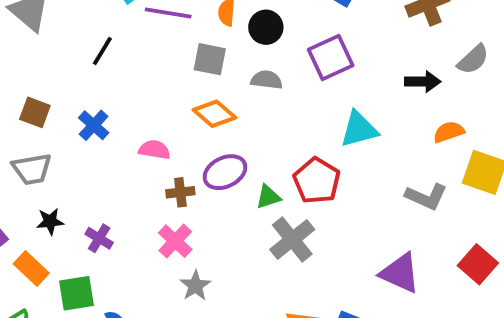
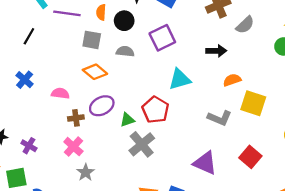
gray semicircle: (473, 59) -> (245, 25), moved

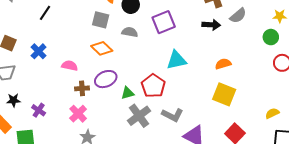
black arrow: (216, 51) -> (211, 25), moved
yellow square: (253, 103) -> (224, 94), moved
gray L-shape: (220, 118) -> (173, 115), moved

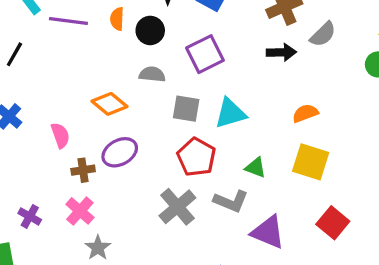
gray square: (101, 20) -> (186, 109), moved
pink semicircle: (70, 66) -> (60, 135), turned 63
green triangle: (128, 93) -> (255, 168), moved, turned 40
purple cross: (39, 110) -> (30, 216), moved

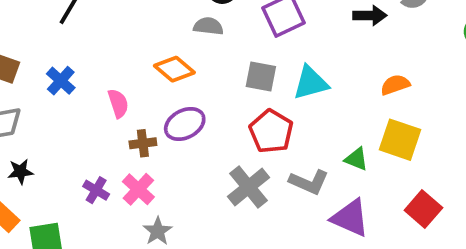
gray semicircle: (152, 74) -> (208, 26), moved
green triangle: (255, 168) -> (356, 159), moved
purple cross: (30, 216) -> (96, 190), moved

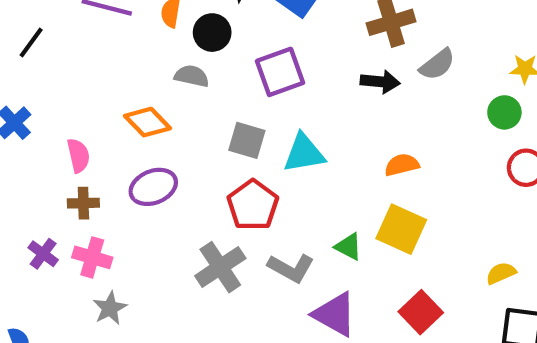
brown cross: (143, 143) -> (83, 203), moved
pink cross: (138, 189) -> (92, 257), turned -32

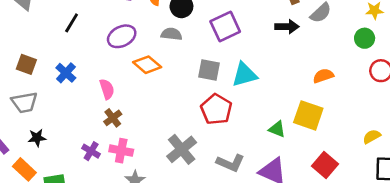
orange semicircle: (402, 165) -> (323, 76), moved
purple ellipse: (153, 187) -> (122, 36), moved
brown cross: (83, 203) -> (113, 118), turned -30
gray cross: (220, 267) -> (182, 149), moved
gray L-shape: (291, 268) -> (230, 163), moved

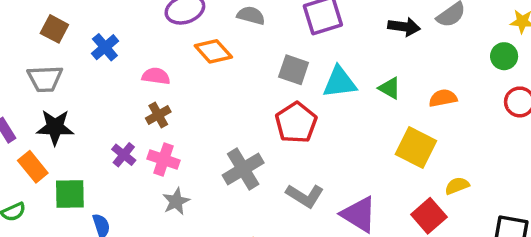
pink semicircle: (107, 89) -> (156, 76), turned -72
green triangle: (277, 129) -> (390, 88), moved
yellow semicircle: (372, 137) -> (457, 186), moved
black star: (37, 138) -> (55, 127), size x1.5

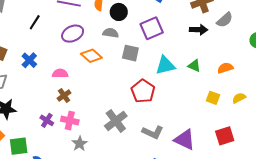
gray square: (294, 70) -> (130, 53), moved
yellow square: (416, 147) -> (213, 98), size x0.6
yellow semicircle: (457, 186) -> (239, 98), moved
red square: (429, 216) -> (225, 136), turned 30

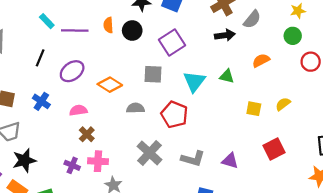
gray semicircle: (111, 33) -> (135, 108), moved
purple ellipse: (73, 34) -> (72, 71), moved
cyan triangle: (165, 65) -> (194, 81), turned -30
orange semicircle: (225, 68) -> (261, 60), moved
purple triangle: (185, 140) -> (230, 161), size x0.7

